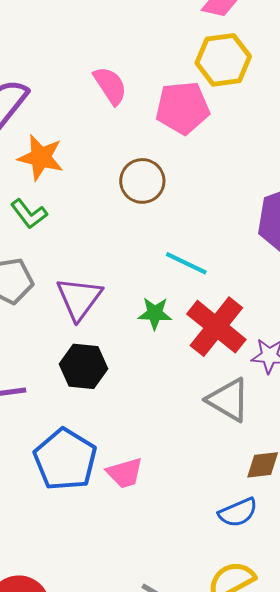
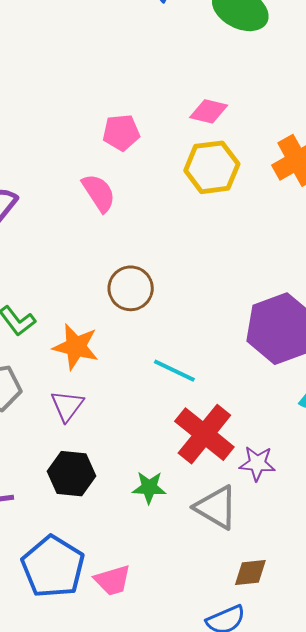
pink pentagon: (183, 108) -> (121, 133), moved, size x0.7
orange star: (41, 157) -> (76, 347), moved
purple triangle: (79, 298) -> (67, 406), size x0.7
green star: (155, 313) -> (149, 487), moved

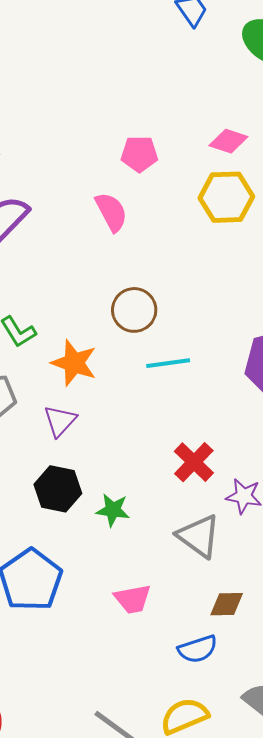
cyan line: (174, 371) -> (168, 363), moved, turned -39
red cross: (204, 434) -> (194, 462), size x0.7
green star: (149, 487) -> (113, 510), moved
pink trapezoid: (113, 580) -> (133, 599), moved

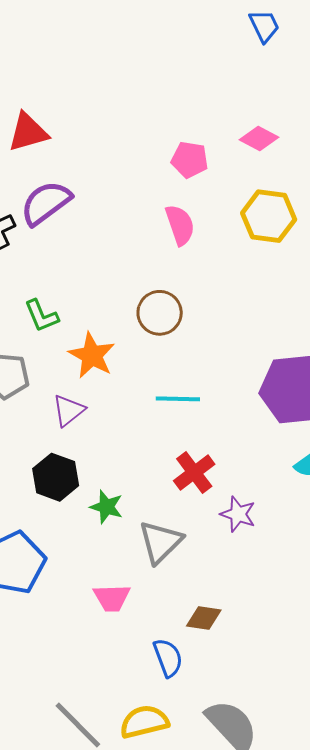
pink diamond: (228, 141) -> (259, 139), moved
pink semicircle: (111, 212) -> (180, 225), moved
cyan line: (168, 363) -> (178, 399), moved
gray triangle: (199, 536) -> (161, 542), moved, turned 30
blue semicircle: (198, 649) -> (168, 658), turned -102

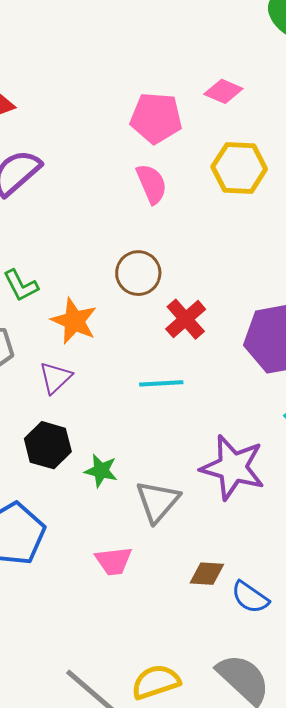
pink pentagon: (190, 160) -> (156, 118), size x1.4
cyan line: (178, 399) -> (161, 383), moved
red cross: (194, 472) -> (186, 319), moved
purple star: (238, 514) -> (233, 467), size x1.8
blue semicircle: (168, 658) -> (250, 597), moved, turned 150

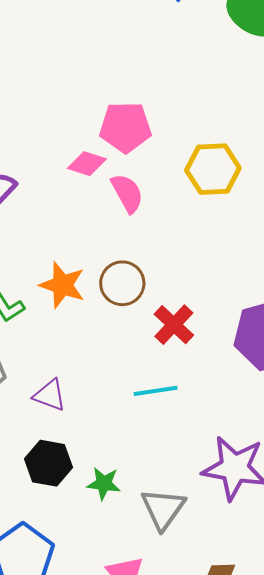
pink diamond: (223, 91) -> (87, 164), moved
orange star: (74, 321) -> (62, 285), moved
purple triangle: (55, 378) -> (50, 395), turned -51

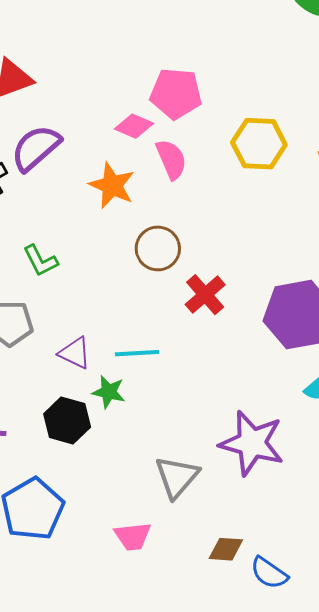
orange star: (62, 285) -> (112, 185), moved
cyan line: (156, 391) -> (137, 353), moved
green star: (104, 484) -> (109, 392), moved

